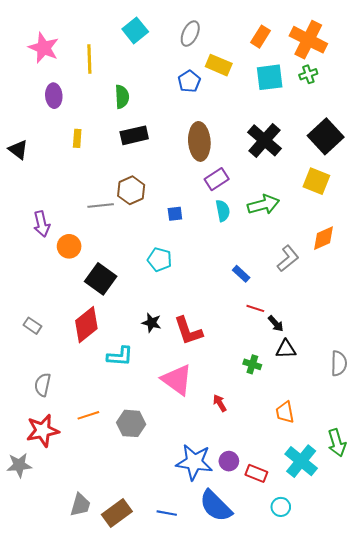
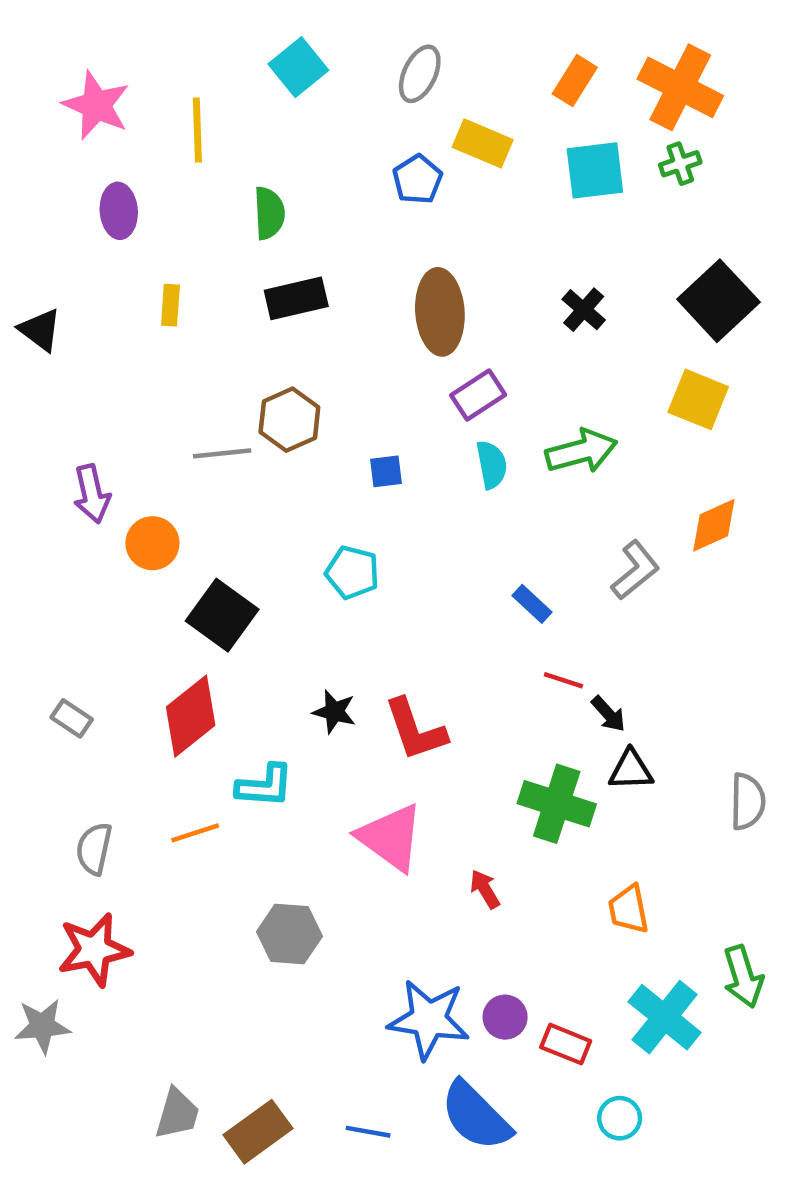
black cross: (265, 140) -> (584, 310), size x0.6
green cross: (252, 364) -> (557, 804), size x1.8
orange line: (88, 415) -> (195, 833), moved

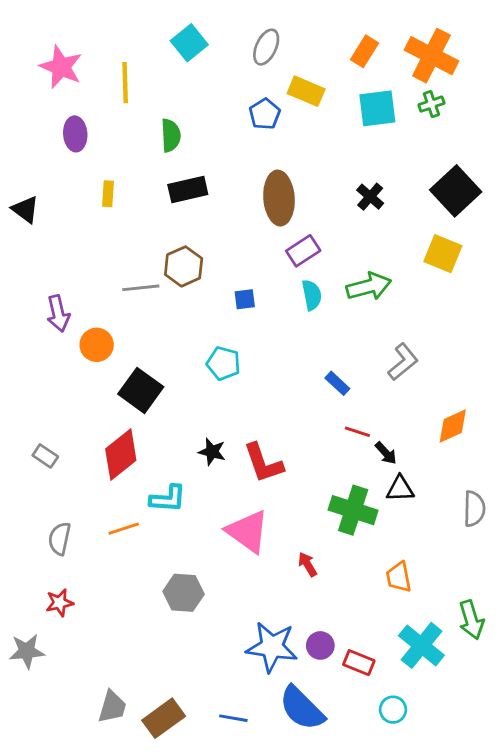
orange diamond: (714, 525) -> (453, 426), moved
red star: (94, 950) -> (60, 603), size x0.6

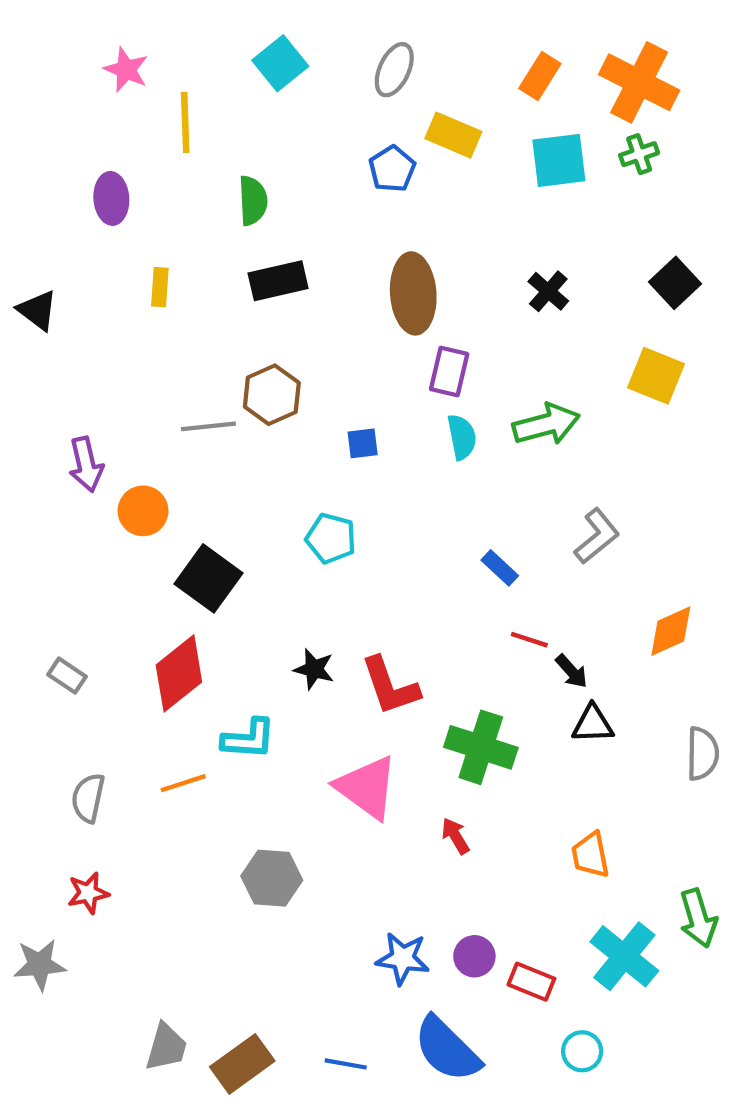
pink star: (61, 67) -> (126, 70), moved, size x0.7
black square: (456, 191) -> (675, 283), size x0.7
purple rectangle: (303, 251) -> (449, 372), turned -44
green cross: (353, 510) -> (481, 747), moved
blue star: (272, 647) -> (403, 958), size x0.7

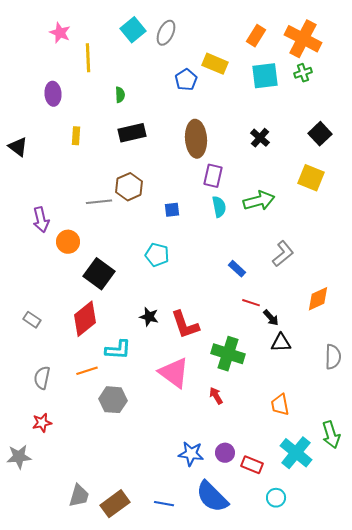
gray ellipse: (394, 70) -> (166, 33), moved
green semicircle: (253, 201) -> (120, 95), size x0.7
gray hexagon: (272, 878) -> (113, 400), moved

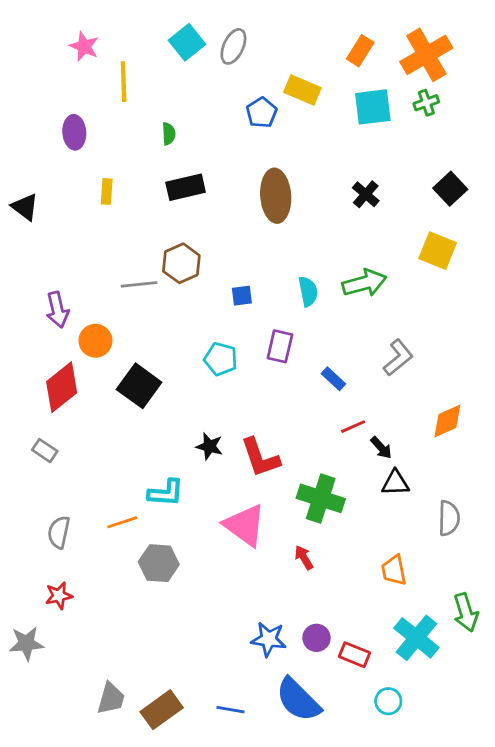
orange cross: (303, 39) -> (426, 55), turned 33
purple rectangle: (213, 176) -> (280, 346), moved
red line: (251, 303) -> (353, 427), turned -42
red diamond: (85, 319) -> (62, 387), moved
gray semicircle: (333, 357) -> (449, 518), moved

